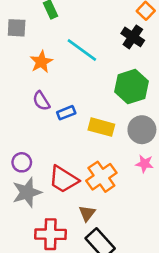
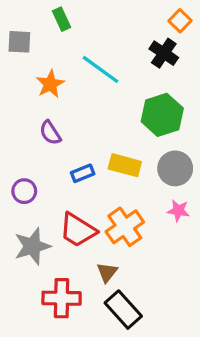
blue rectangle: (66, 113) -> (83, 173), moved
purple circle: (22, 162) -> (24, 191), moved

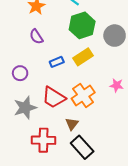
green hexagon: (162, 115) -> (82, 25), moved
yellow rectangle: (125, 165) -> (83, 57), turned -48
gray circle: (175, 168) -> (115, 36), moved

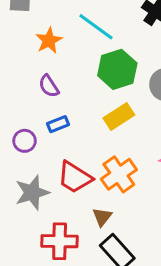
blue rectangle: (57, 62) -> (58, 124), moved

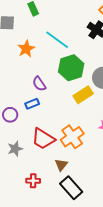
purple semicircle: (49, 86) -> (39, 84), moved
yellow rectangle: (119, 117) -> (83, 95), moved
gray star: (32, 193) -> (15, 149), size x0.7
red cross: (60, 241) -> (33, 181), size x0.6

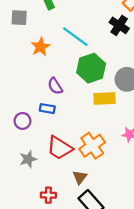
yellow rectangle: (83, 95) -> (105, 98), turned 30
blue rectangle: (32, 104) -> (47, 109), turned 32

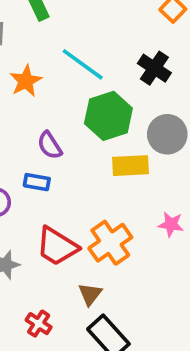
black cross: (119, 25) -> (154, 68), moved
red cross: (48, 195) -> (39, 324), turned 32

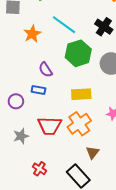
yellow rectangle: (131, 166) -> (81, 94), moved
red trapezoid: (57, 246) -> (50, 126), turned -30
brown triangle: (90, 294) -> (93, 152), moved

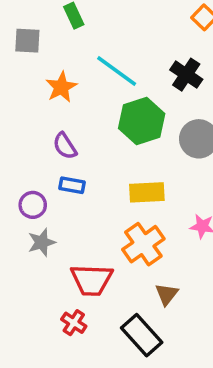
purple semicircle: (46, 70) -> (65, 146), moved
red trapezoid: (50, 126) -> (92, 280), moved
gray star: (21, 136) -> (42, 242), moved

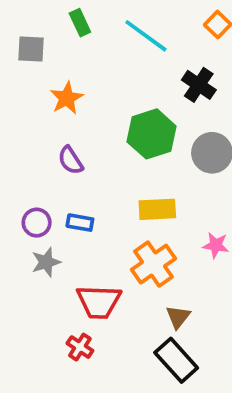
cyan line: (117, 71) -> (146, 36), moved
blue rectangle: (72, 185) -> (80, 223), moved
black rectangle: (142, 335) -> (176, 360), moved

